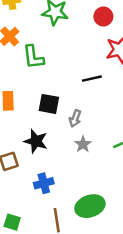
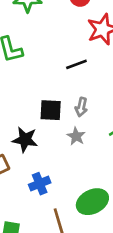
black square: (49, 104) -> (51, 110), moved
gray arrow: (75, 118) -> (81, 107), moved

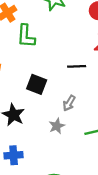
black square: (51, 110) -> (37, 84), moved

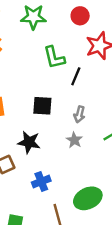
green L-shape: (26, 36) -> (54, 57), moved
black line: (77, 66) -> (76, 76), turned -48

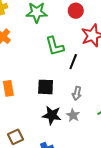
black star: (29, 142) -> (52, 115), moved

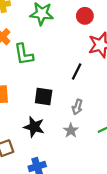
green L-shape: (55, 46) -> (24, 54), moved
black star: (52, 115) -> (34, 127), moved

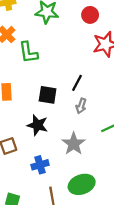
black line: (77, 72) -> (77, 83), moved
gray star: (71, 130) -> (74, 144), moved, size x1.5

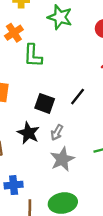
gray arrow: (81, 106) -> (57, 132), moved
blue cross: (40, 165) -> (14, 185), moved

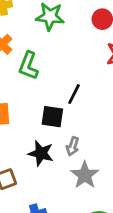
green L-shape: (33, 56) -> (28, 66), turned 30
black line: (78, 97) -> (74, 94), moved

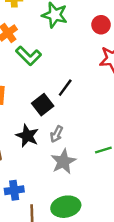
green L-shape: (28, 66) -> (29, 56), turned -75
black square: (52, 117) -> (43, 105), turned 35

